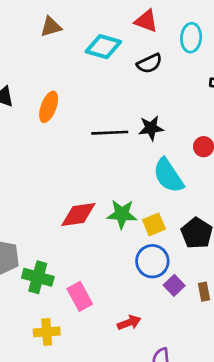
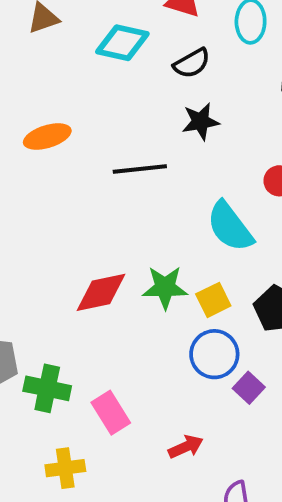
orange ellipse: (49, 107) -> (47, 137), turned 56
black star: (151, 128) -> (201, 121), moved

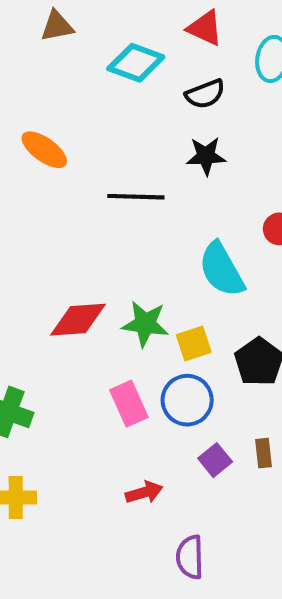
orange ellipse: (47, 137) -> (44, 150), turned 45
purple square: (249, 388) -> (215, 460), moved
pink rectangle: (111, 413) -> (129, 404), moved

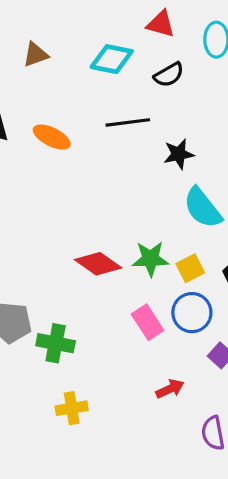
brown triangle: (57, 26) -> (36, 55), moved
black star: (206, 156) -> (179, 154), moved
black line: (136, 197) -> (128, 122), moved
red diamond: (78, 320) -> (98, 264), turned 48

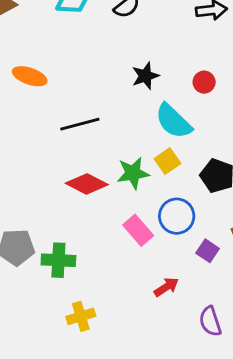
black line: (128, 122) -> (80, 124), moved
yellow square: (190, 268) -> (167, 161), moved

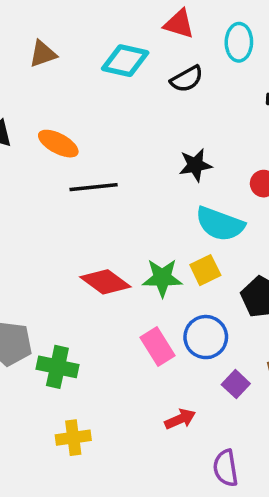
cyan semicircle: (173, 121) -> (220, 224), turned -33
black line: (80, 124) -> (94, 187), moved

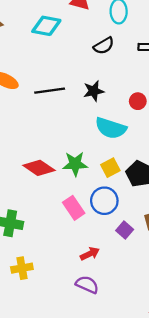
black semicircle: (187, 79) -> (104, 46), moved
black line: (94, 187) -> (50, 91), moved
yellow square: (205, 270) -> (110, 168), moved
purple semicircle: (226, 468) -> (87, 285), moved, turned 125

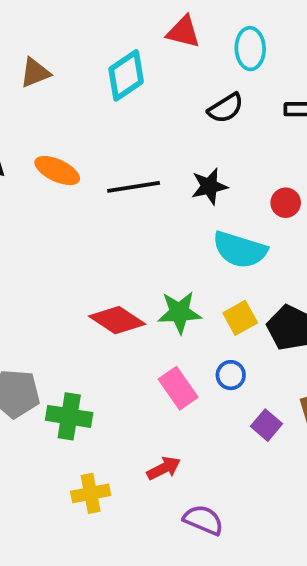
cyan diamond: (46, 26) -> (126, 75), turned -44
blue circle: (104, 201) -> (231, 375), size x0.6
red arrow: (90, 254) -> (164, 468), moved

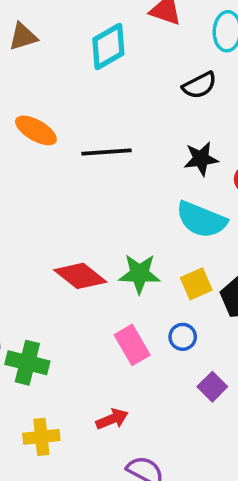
black star: (209, 186) -> (201, 159), moved

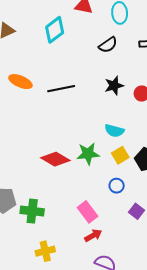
cyan semicircle: (201, 220) -> (114, 131), moved, size x0.7
pink rectangle: (132, 345) -> (87, 212), moved
red arrow: (112, 419) -> (93, 236), moved

